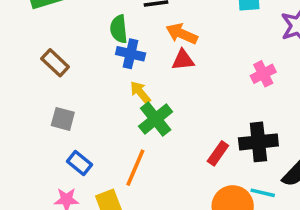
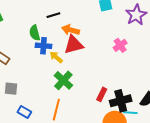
red triangle: (183, 60) -> (74, 45), size x1.5
yellow arrow: (140, 92) -> (56, 57), moved
black cross: (258, 142) -> (121, 101), moved

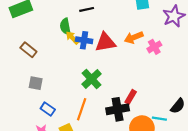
orange arrow: (71, 30) -> (134, 37), moved, turned -42
blue cross: (44, 46) -> (84, 40), moved
yellow arrow: (56, 57) -> (72, 38), moved
black cross: (121, 101) -> (118, 109), moved

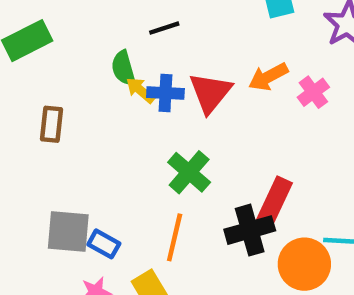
red triangle: (105, 42) -> (210, 93), turned -35
brown rectangle: (28, 50) -> (51, 124), turned 63
gray square: (36, 83) -> (68, 232), moved, size x1.5
red rectangle: (131, 97) -> (274, 202), size x1.5

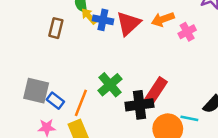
brown rectangle: (51, 124) -> (56, 28), moved
green cross: (189, 172) -> (110, 85), moved
orange line: (175, 237) -> (81, 103), moved

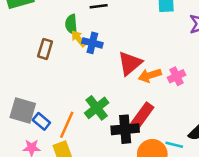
orange arrow: (163, 19) -> (150, 75), moved
red triangle: (128, 23) -> (130, 63), moved
pink cross: (187, 32) -> (176, 76), moved

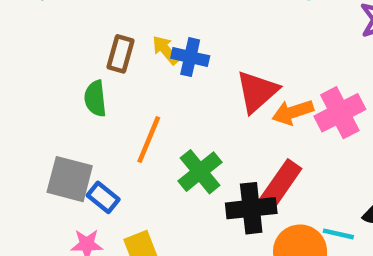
green semicircle: (71, 24) -> (95, 99), moved
brown rectangle: (45, 49) -> (121, 54), moved
pink cross: (176, 76) -> (340, 113), size x1.5
orange line: (67, 125) -> (149, 140), moved

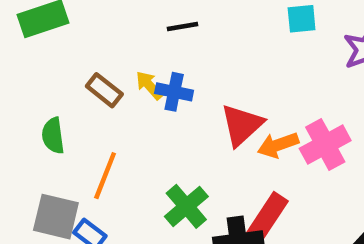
brown rectangle: (121, 54) -> (104, 90), turned -66
green semicircle: (95, 99) -> (53, 136), moved
orange line: (149, 140) -> (105, 176), moved

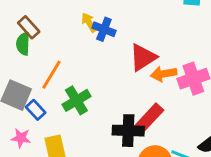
brown rectangle: (104, 90) -> (29, 27), moved
green cross: (186, 206) -> (76, 100), moved

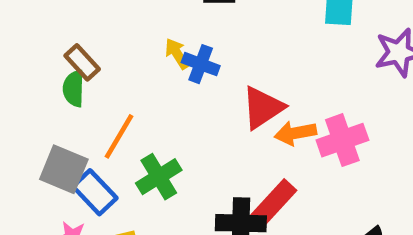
blue rectangle: (36, 110) -> (95, 192), size x1.4

